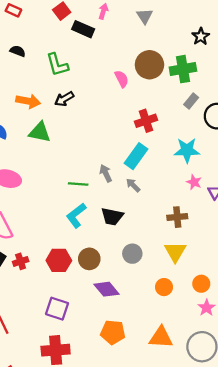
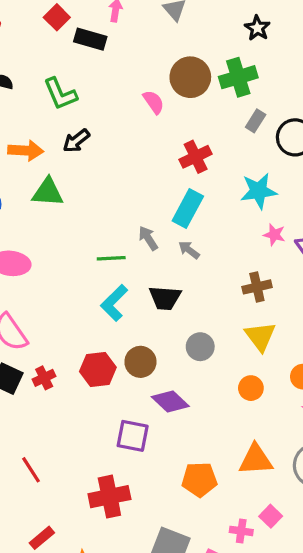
purple square: (57, 309) -> (133, 436), moved
orange pentagon: (113, 332) -> (199, 479), moved

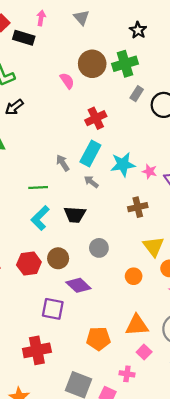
cyan star: (259, 191) -> (123, 164), moved
gray arrow: (148, 238) -> (63, 163), moved
yellow triangle: (260, 336) -> (153, 246), moved
pink square: (271, 516) -> (144, 352), moved

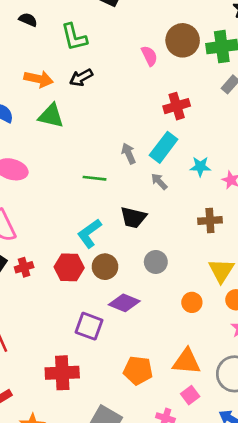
cyan star: (123, 164) -> (200, 167), size x0.7
cyan L-shape: (40, 218) -> (89, 233), moved
purple diamond: (78, 285) -> (124, 303), turned -30

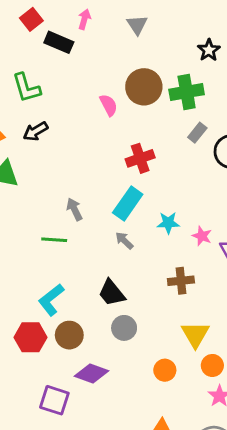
gray arrow: (129, 153) -> (74, 209), moved
black trapezoid: (133, 218) -> (112, 293), moved, turned 40

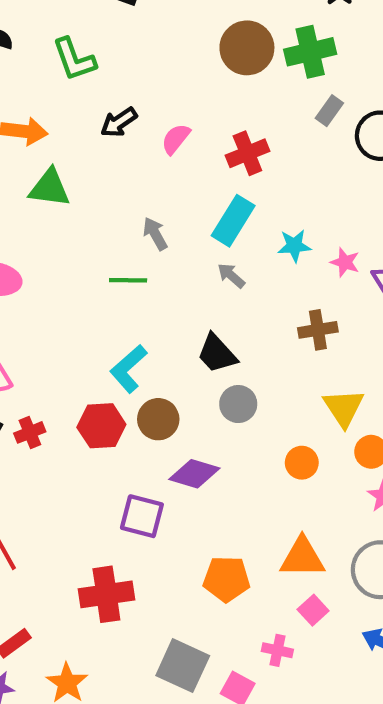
pink semicircle: (109, 105) -> (176, 139), moved, turned -110
black arrow: (36, 131) -> (119, 122), moved

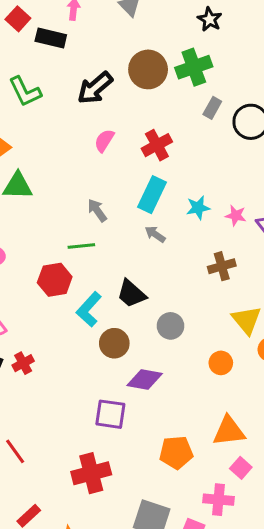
black arrow: (119, 122) -> (95, 88), moved, size x1.4
black trapezoid: (217, 354) -> (131, 294), moved
red hexagon: (101, 426) -> (55, 280), moved
pink cross: (277, 650) -> (219, 500), size x1.4

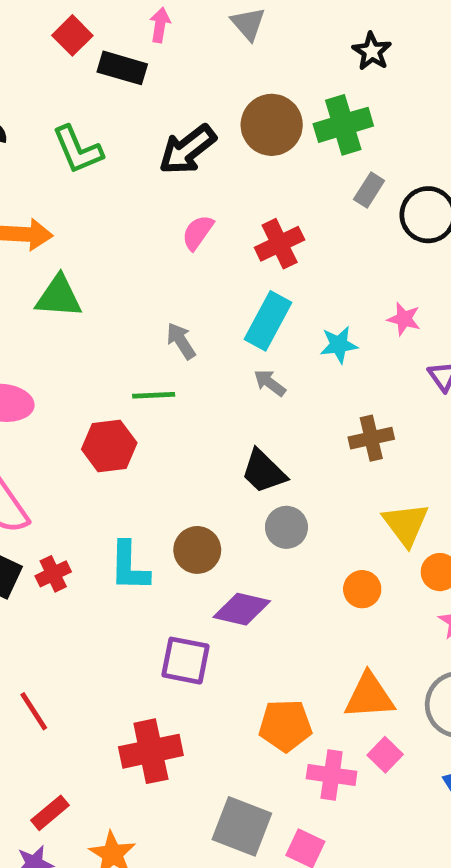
pink star: (236, 216) -> (404, 319), moved
black trapezoid: (131, 294) -> (264, 472), moved
cyan L-shape: (89, 309) -> (129, 566), moved, turned -44
pink cross: (219, 500) -> (332, 775), moved

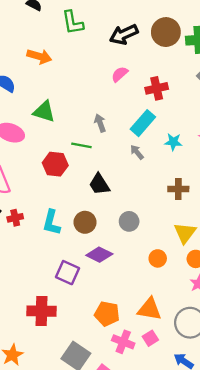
green triangle: (59, 297) -> (44, 112), moved
black trapezoid: (264, 472) -> (99, 184), moved

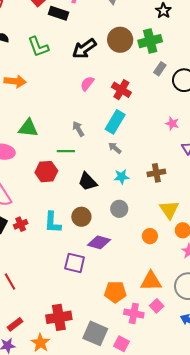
red cross: (157, 88) -> (121, 90), turned -36
cyan star: (173, 142) -> (121, 177), moved
red cross: (42, 311) -> (59, 317), moved

